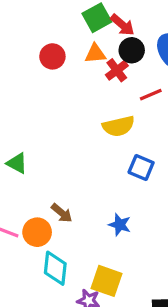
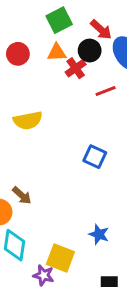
red arrow: (122, 25) -> (101, 30), moved
yellow semicircle: (118, 126) -> (28, 120), moved
blue star: (120, 225) -> (99, 234), moved

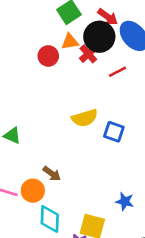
black circle: (90, 51) -> (99, 37), size x1.5
red circle: (18, 54) -> (48, 56), moved
yellow semicircle: (28, 120) -> (85, 118), moved

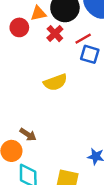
red cross: (88, 54) -> (55, 34), moved
blue square: (114, 132) -> (90, 54), moved

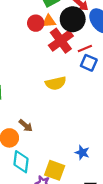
red circle: (19, 27) -> (36, 23), moved
red cross: (55, 34) -> (61, 41), size x1.6

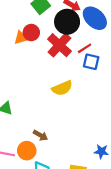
orange triangle: (49, 21) -> (21, 38), moved

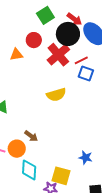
orange triangle: (21, 38) -> (16, 55), moved

